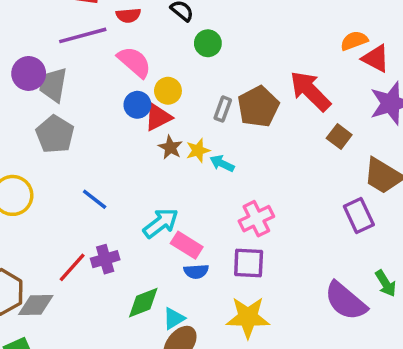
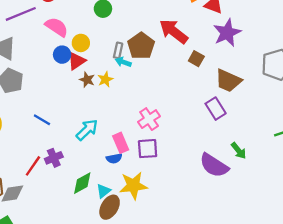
cyan arrow: (222, 163) -> (123, 62), moved
pink rectangle: (187, 245) -> (121, 143), moved, turned 42
yellow star: (248, 317) -> (133, 186), moved

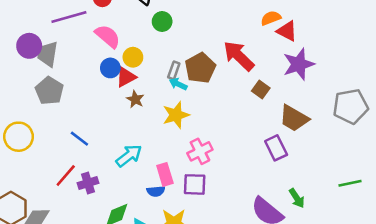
yellow star: (105, 79) -> (176, 115), moved, size x1.5
red line: (33, 166) -> (66, 176), moved

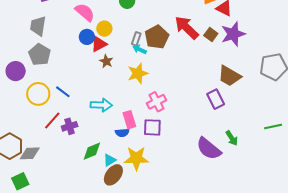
purple circle: (29, 46) -> (16, 71), moved
brown square: (261, 89) -> (211, 34), moved
yellow circle: (19, 137) -> (38, 94), moved
cyan arrow: (129, 156) -> (101, 105), turned 40

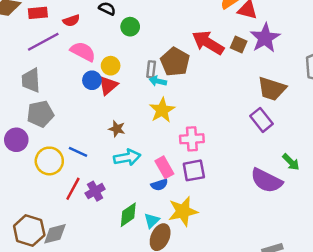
gray pentagon: (39, 55) -> (40, 114), turned -30
brown star: (106, 61) -> (117, 129), moved
pink cross: (156, 102) -> (192, 139), turned 36

